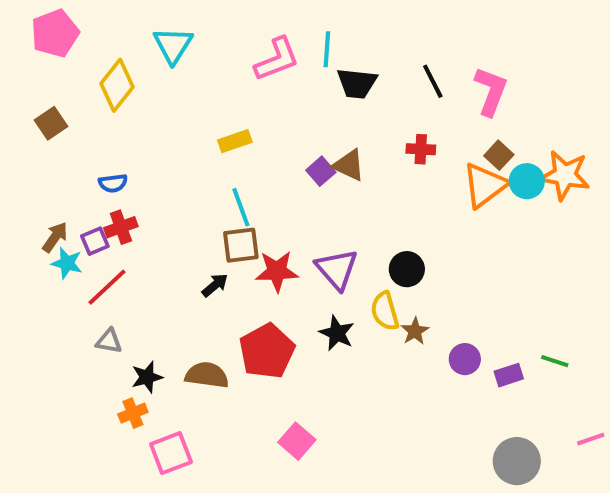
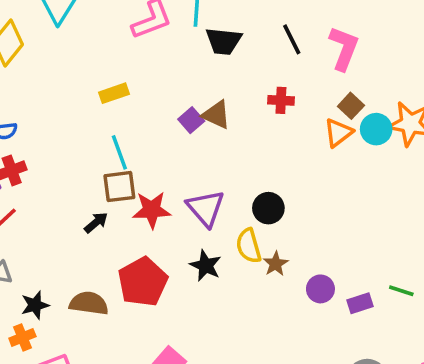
orange triangle: (485, 185) -> (338, 133), size x0.7

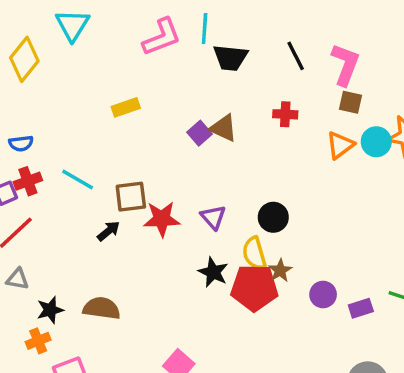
brown square: (351, 106) -> (350, 102), moved, turned -30
cyan line: (119, 152) -> (78, 179), moved, turned -40
purple triangle: (206, 208) -> (213, 217), size x0.7
red pentagon: (143, 282) -> (254, 288), moved, turned 30

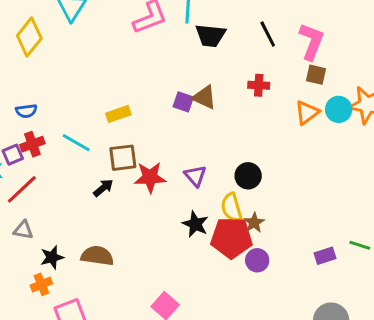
yellow rectangle: (126, 107) -> (118, 114), moved
purple square: (199, 133) -> (183, 102), turned -30
purple circle: (323, 294) -> (257, 260), moved

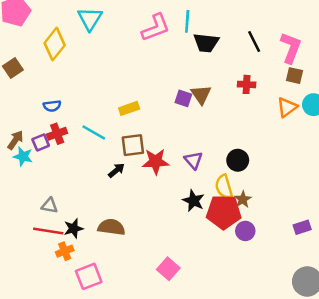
brown triangle: (204, 97) -> (201, 95), turned 30
red line: (22, 189) -> (48, 231), moved, turned 52

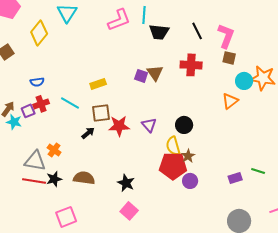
red cross: (247, 84) -> (191, 65), size x1.5
orange triangle: (287, 107) -> (230, 101), moved
black star: (194, 201) -> (126, 183), moved
gray triangle: (50, 206) -> (35, 161), size x1.6
orange cross: (65, 251) -> (54, 150), moved, turned -32

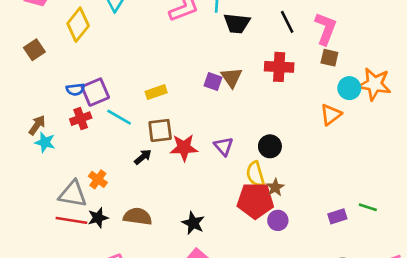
purple square: (28, 111) -> (95, 92), moved, size x1.5

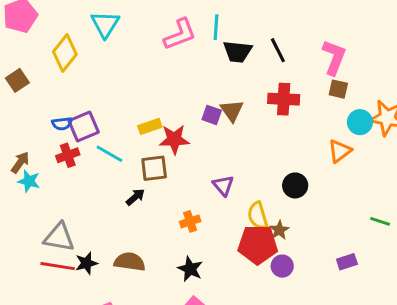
black line: (287, 22) -> (278, 50), moved
black circle: (270, 146) -> (295, 185), moved
red star: (184, 148) -> (174, 139), moved
orange cross: (98, 179) -> (190, 221), moved, turned 36
green line: (368, 207) -> (380, 221), moved

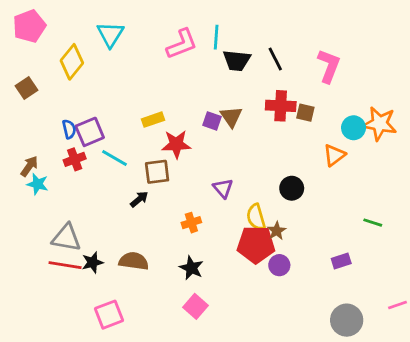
brown square: (338, 89) -> (305, 113), moved
blue semicircle: (62, 124) -> (69, 129), turned -96
yellow rectangle: (150, 126) -> (153, 120), moved

